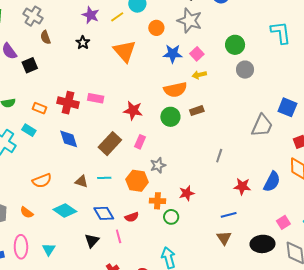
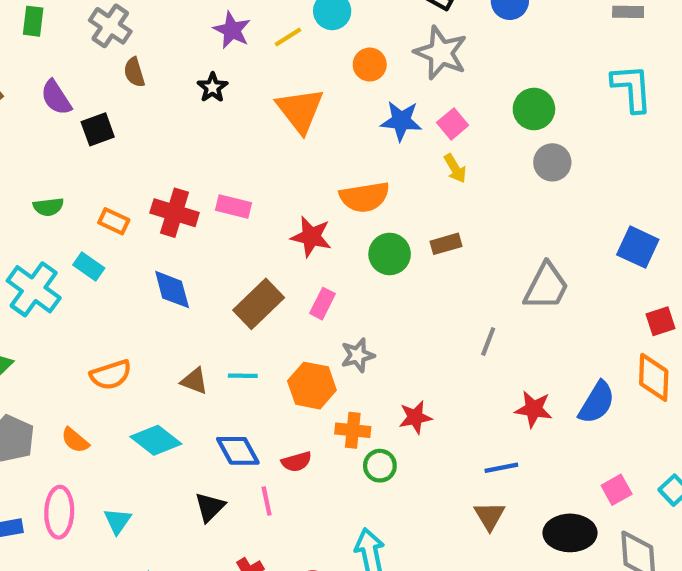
yellow arrow: (199, 75) -> (455, 168), turned -112
orange semicircle: (175, 90) -> (364, 197), moved
gray trapezoid: (262, 126) -> (546, 286), moved

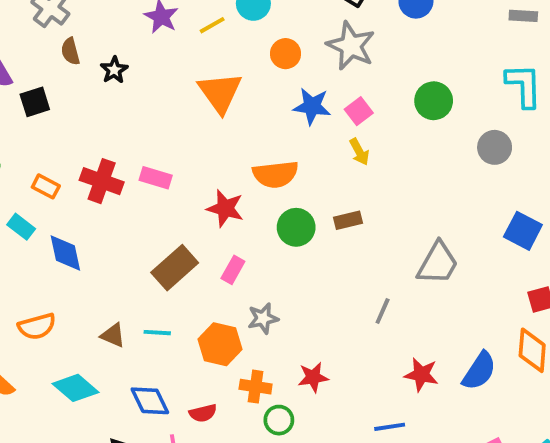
black star: (212, 87) -> (114, 70), moved
gray circle: (552, 162) -> (495, 147), moved
blue diamond: (172, 290) -> (65, 253), moved

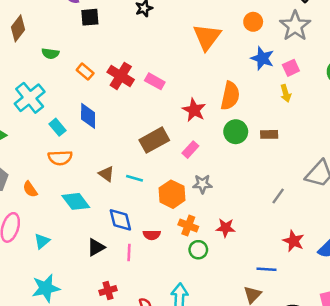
orange semicircle: (275, 174) -> (230, 96), turned -84
cyan rectangle: (21, 227) -> (57, 127), moved

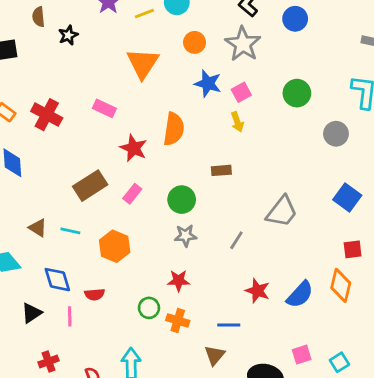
pink rectangle: (155, 81) -> (104, 108), moved
green circle: (236, 132) -> (182, 200), moved
gray star: (202, 184) -> (185, 236), moved
orange cross: (188, 226) -> (178, 320), moved

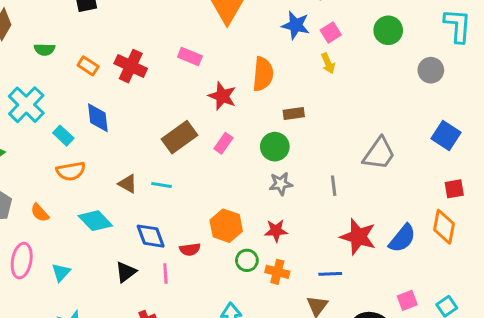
brown rectangle: (221, 170) -> (294, 114), moved
gray line: (236, 240) -> (334, 186), turned -36
orange hexagon: (115, 246) -> (226, 226), moved
red star: (258, 291) -> (358, 237), size x1.4

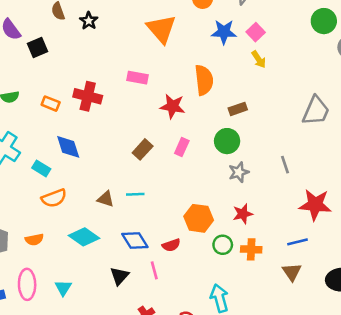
green circle: (388, 30) -> (324, 21), moved
brown rectangle: (180, 137) -> (143, 149), size x0.7
gray trapezoid: (379, 154) -> (316, 111), moved
orange semicircle: (40, 213) -> (34, 240), turned -48

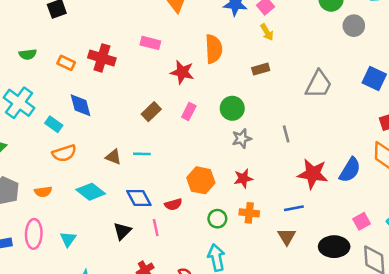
brown rectangle: (238, 109) -> (261, 69), moved
green circle: (223, 245) -> (217, 219), moved

